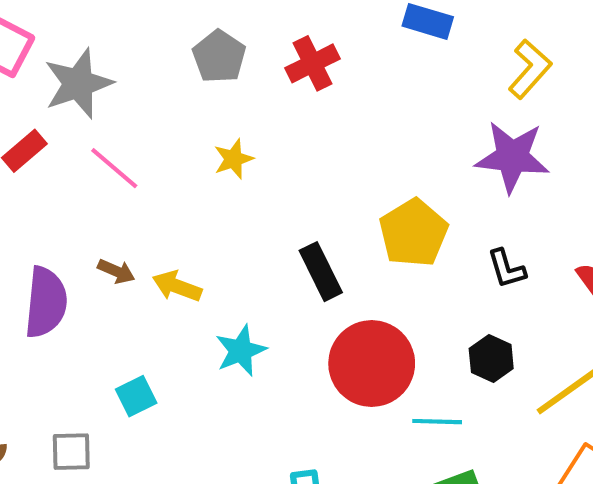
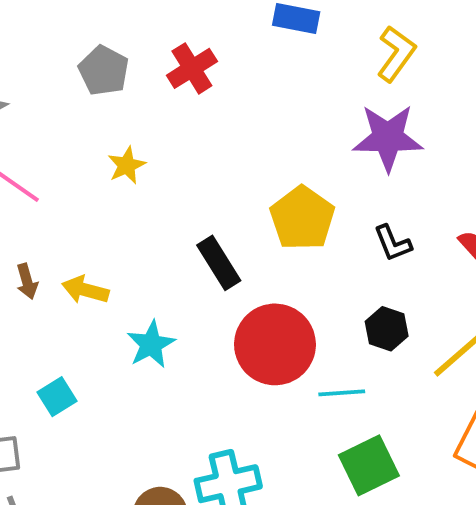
brown arrow: (116, 271) -> (27, 281), turned 56

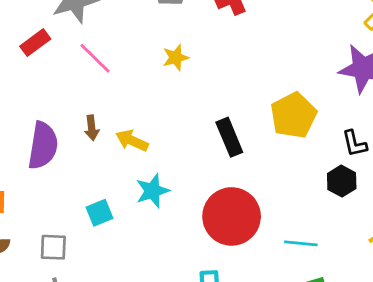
black hexagon: (387, 329) -> (342, 181), moved
cyan star: (151, 344) -> (152, 191), moved
red circle: (275, 344) -> (232, 216), moved

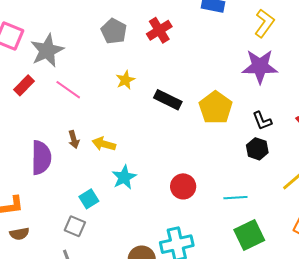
black rectangle: (229, 137) -> (168, 100), moved, turned -32
red circle: (232, 216) -> (183, 186), size x0.6
gray square: (53, 247) -> (75, 226), moved, turned 30

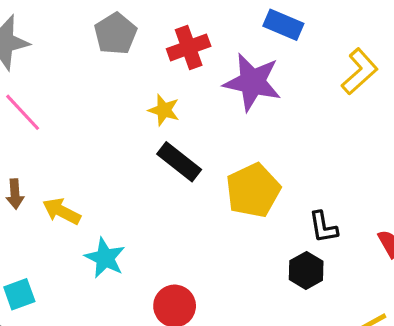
purple star: (260, 66) -> (252, 82), moved
yellow star: (125, 80) -> (164, 110), moved, turned 30
cyan star: (124, 177) -> (105, 258), moved, turned -30

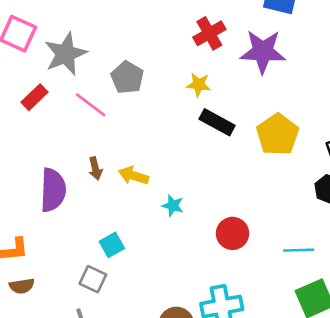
gray pentagon: (115, 34) -> (127, 77), moved
cyan star: (105, 258) -> (173, 206), size x0.7

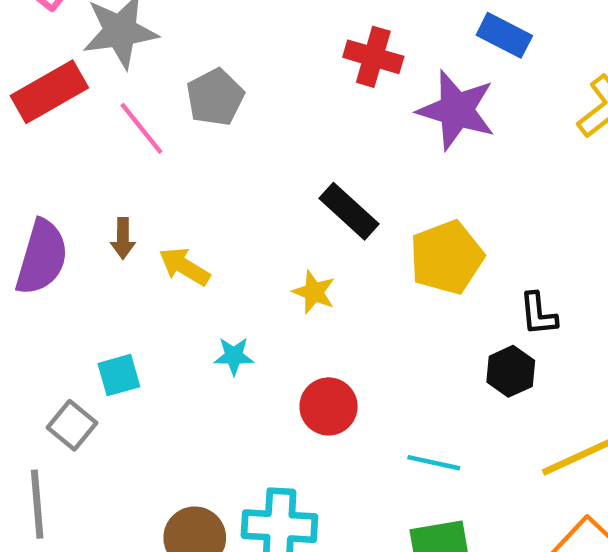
red cross: (209, 33) -> (373, 57), turned 32
yellow star: (199, 85) -> (314, 292), moved
red rectangle: (35, 97) -> (49, 92), size x1.5
cyan star: (173, 206) -> (234, 356), moved, turned -30

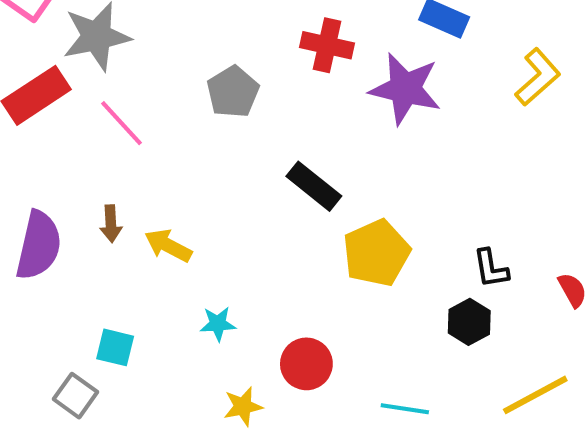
gray pentagon: (215, 97) -> (233, 92), moved
yellow pentagon: (447, 257) -> (376, 253), moved
yellow star: (314, 292) -> (243, 406), moved, turned -30
cyan square: (119, 375) -> (115, 347), turned 33

